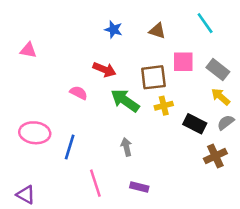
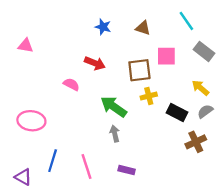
gray rectangle: (218, 70) -> (204, 51), moved
green arrow: (125, 101) -> (114, 107), moved
blue line: (70, 147) -> (53, 161), moved

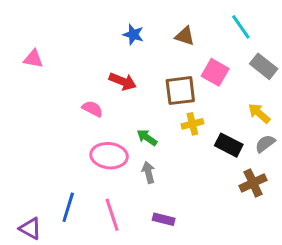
pink square: (166, 56) -> (215, 72), turned 30
green arrow: (114, 107) -> (147, 138), size x0.6
pink ellipse: (31, 121) -> (109, 156), moved

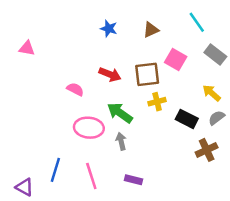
brown triangle: (185, 36) -> (151, 30), turned -42
red arrow: (123, 81) -> (110, 74), moved
green arrow: (147, 138) -> (120, 113), size x1.5

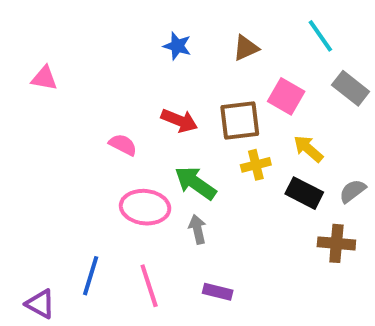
yellow arrow: (212, 93) -> (308, 149), moved
brown cross: (207, 150) -> (336, 243), turned 30

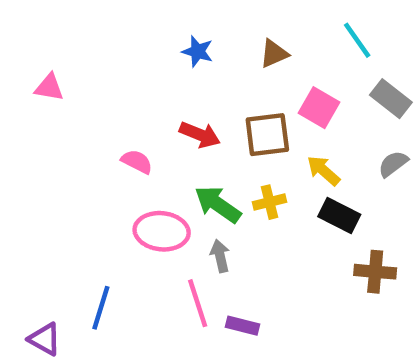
yellow arrow: (308, 149) -> (323, 171), moved
yellow cross: (256, 165) -> (270, 202), moved
gray semicircle: (353, 191) -> (393, 164), moved
pink line: (149, 286) -> (198, 303), moved

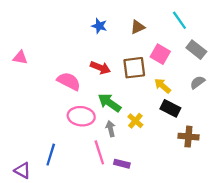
pink triangle: (49, 87) -> (20, 58), moved
pink semicircle: (137, 162) -> (69, 81), size x1.5
yellow cross: (270, 202) -> (135, 121), moved, turned -35

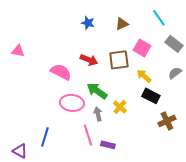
brown cross: (188, 137) -> (167, 121), turned -30

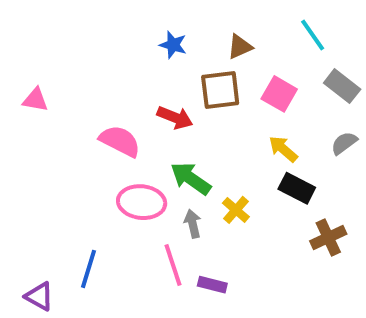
brown square: (119, 60) -> (220, 90), moved

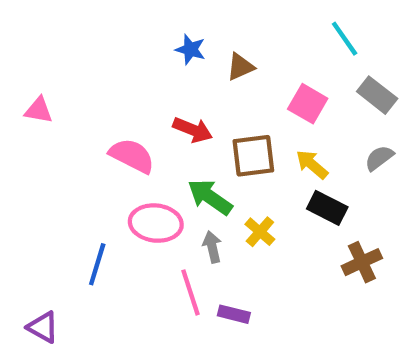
brown triangle: (240, 47) -> (240, 67), moved
brown square: (220, 90) -> (253, 156), moved
blue line: (88, 269) -> (97, 264), moved

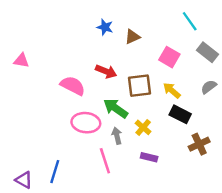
blue line: (97, 264) -> (55, 172), moved
purple rectangle: (234, 314) -> (149, 157), moved

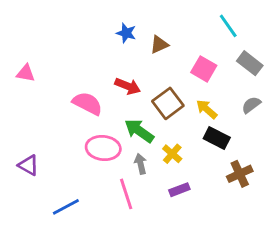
brown square: (140, 86) -> (168, 103), turned -30
purple rectangle: (149, 157) -> (179, 190), turned -35
blue line: (55, 172) -> (66, 207), turned 45
purple triangle: (24, 180) -> (29, 165), moved

